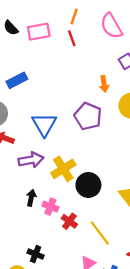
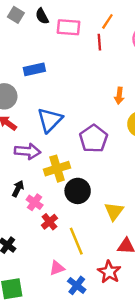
purple pentagon: (88, 116) -> (93, 139), moved

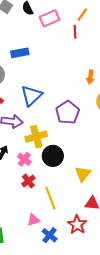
pink rectangle: (68, 27) -> (50, 18), turned -30
pink cross: (35, 202) -> (24, 159), moved

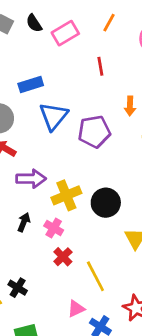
red line: (75, 32) -> (100, 66), moved
blue triangle: (31, 96) -> (53, 116), moved
purple pentagon: (68, 112) -> (94, 132), moved, turned 30
black circle: (53, 156) -> (106, 203), moved

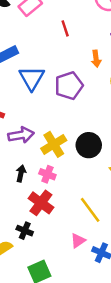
red cross: (63, 257) -> (41, 203), moved, size x1.5

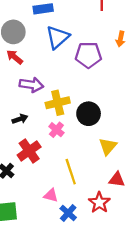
black arrow: (21, 173) -> (20, 119), turned 40
pink cross: (47, 174) -> (56, 130), moved
pink triangle: (78, 241) -> (51, 195), turned 32

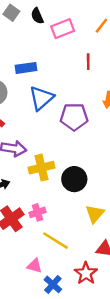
pink cross: (56, 130) -> (38, 212), moved, turned 32
yellow line: (71, 172) -> (56, 241), turned -40

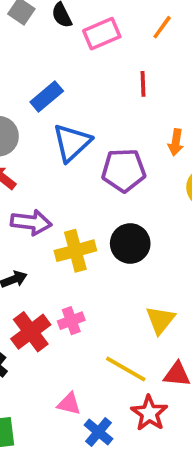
blue rectangle: (26, 68) -> (47, 97), turned -30
black circle: (74, 179) -> (130, 243), moved
yellow line: (56, 241) -> (126, 369), moved

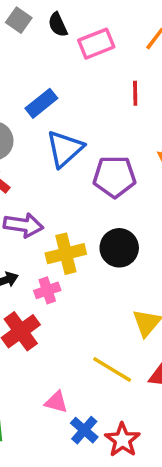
pink cross: (71, 321) -> (47, 290), moved
red star: (149, 413) -> (122, 440), moved

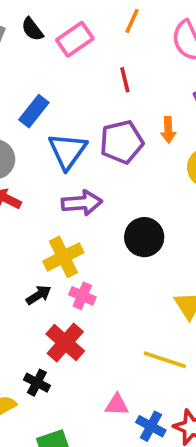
purple pentagon: (114, 177) -> (122, 142), moved
purple arrow: (23, 225) -> (82, 203), moved
yellow cross: (66, 254) -> (63, 257), moved
pink cross: (47, 290) -> (82, 296), turned -35

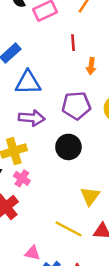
orange arrow: (168, 130) -> (91, 66), moved
purple pentagon: (122, 142) -> (76, 106), moved
blue triangle: (68, 151) -> (28, 83), turned 44

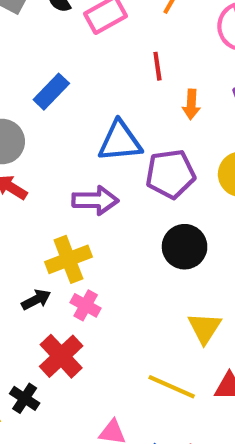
blue triangle: (28, 83) -> (120, 141), moved
black circle: (68, 147) -> (185, 247), moved

